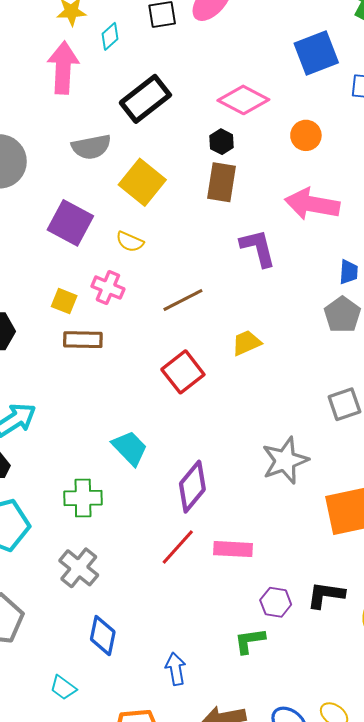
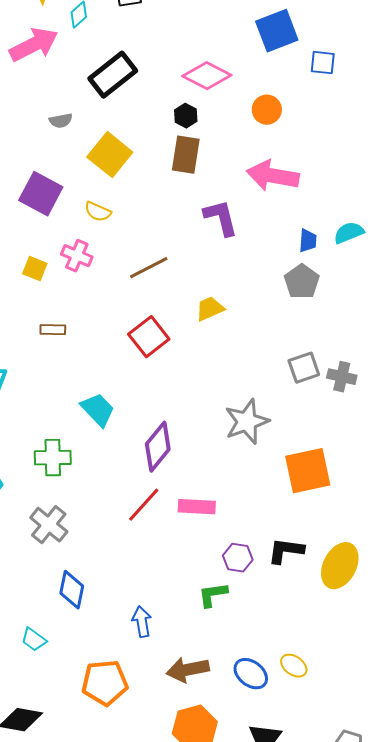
pink arrow: (63, 68) -> (34, 45), turned 60
gray semicircle: (91, 147) -> (61, 121), size x0.6
brown rectangle: (83, 340) -> (53, 330), moved, size x0.7

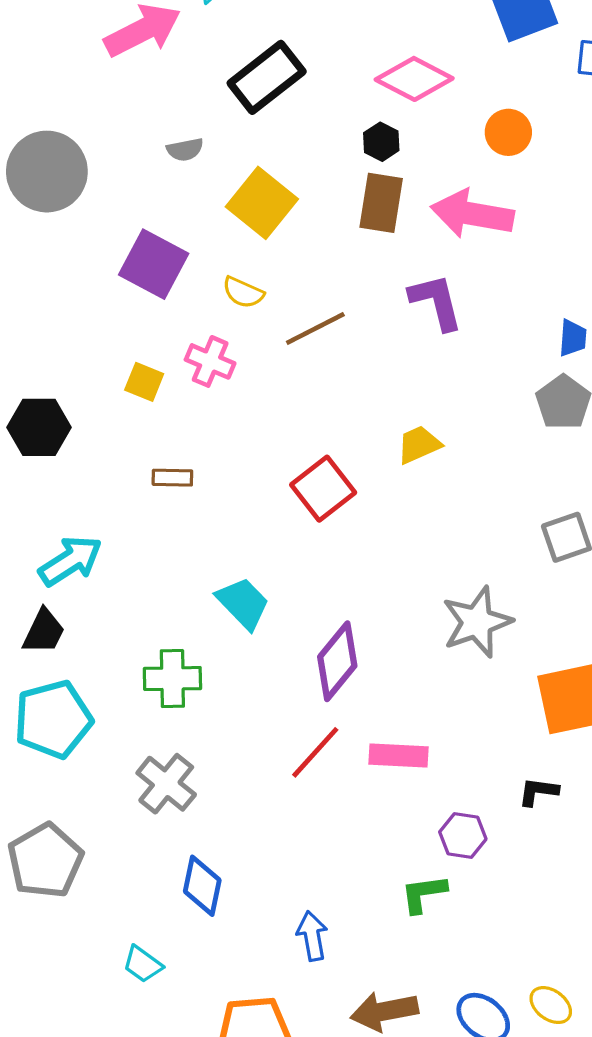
pink arrow: (273, 176) -> (472, 214), moved
brown line: (149, 268) -> (315, 329), moved
black L-shape: (286, 551) -> (538, 792), moved, size x0.7

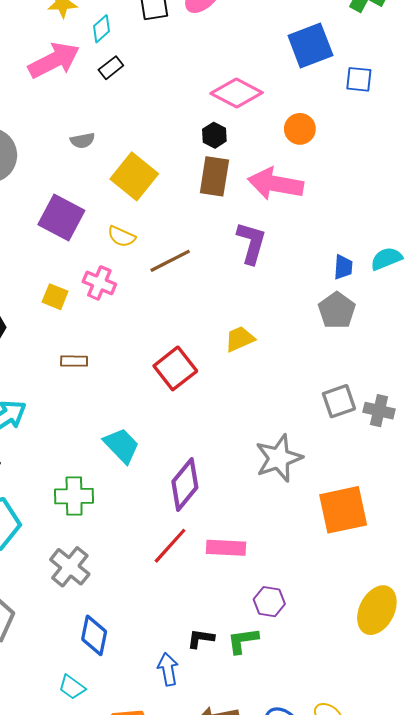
black rectangle: (267, 77) -> (111, 68), moved, size x0.5
purple L-shape: (436, 302) -> (251, 243), turned 30
black L-shape: (538, 792) -> (201, 639), moved
cyan trapezoid: (143, 964) -> (72, 687), moved

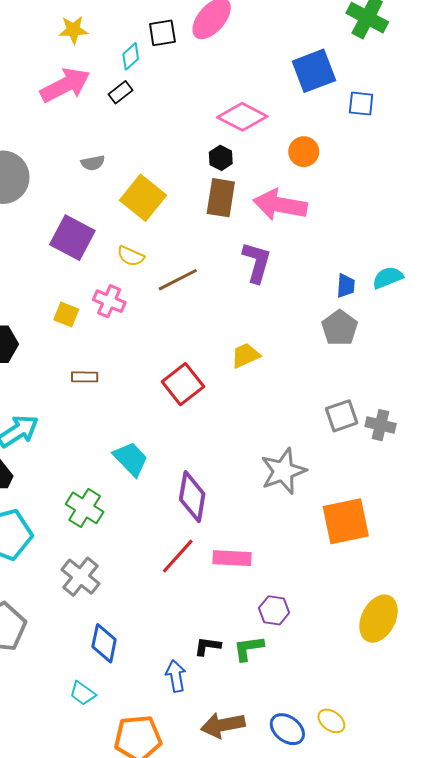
cyan diamond: (101, 29) -> (131, 56), moved
purple diamond: (185, 484) -> (192, 497), turned -30
green cross: (74, 496) -> (85, 508), turned 33

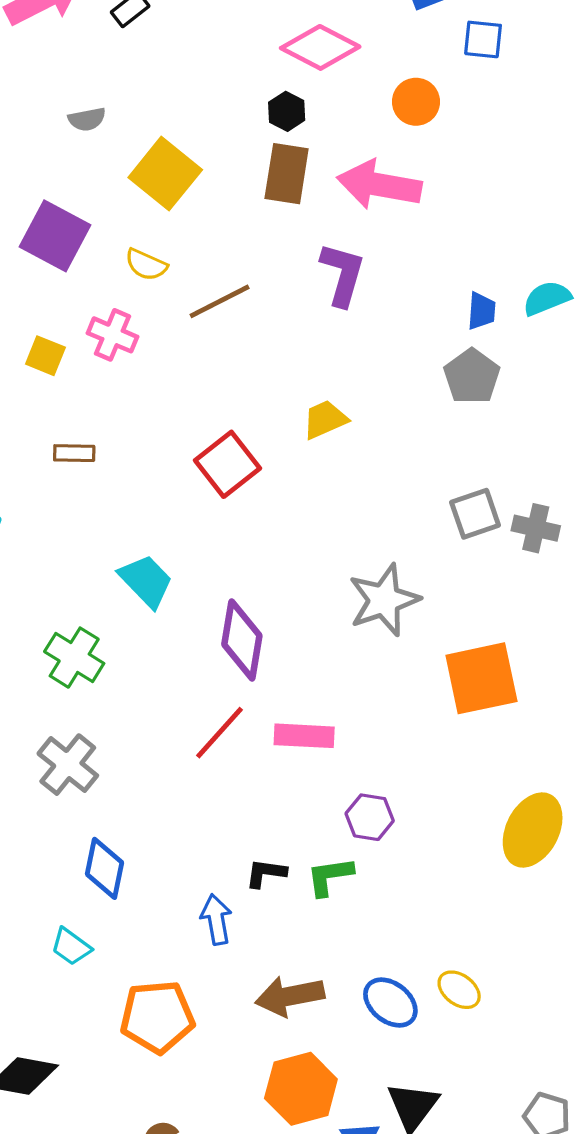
blue square: (361, 104) -> (483, 39), moved

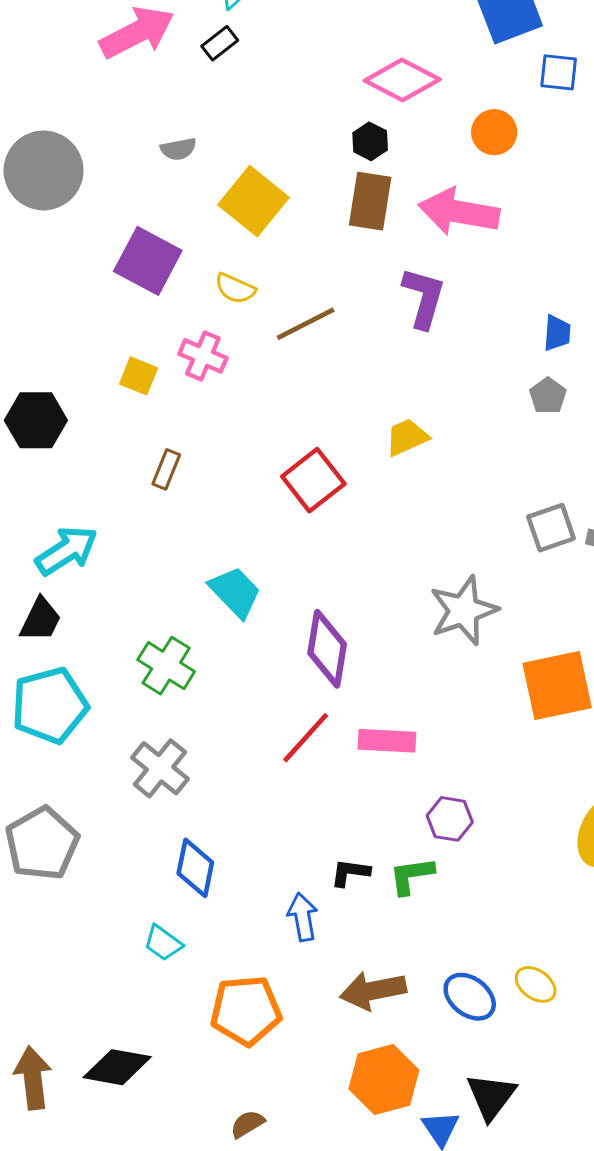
gray pentagon: (472, 376) -> (548, 396), size x0.7
brown rectangle: (74, 453) -> (166, 469), turned -69

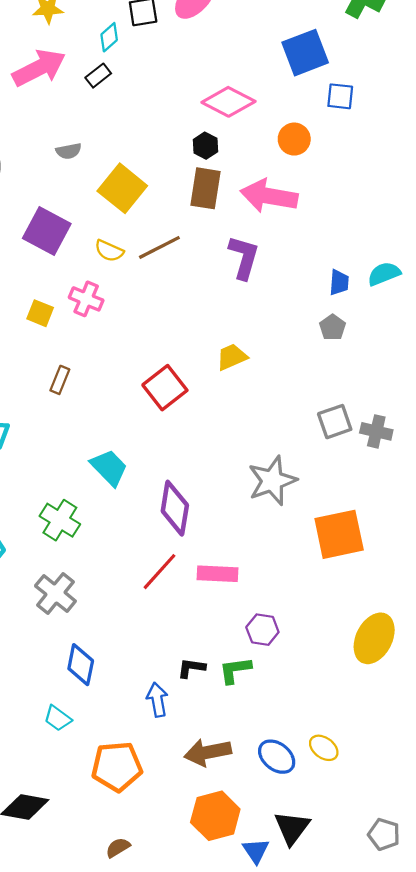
brown line: (306, 324) -> (159, 247), moved

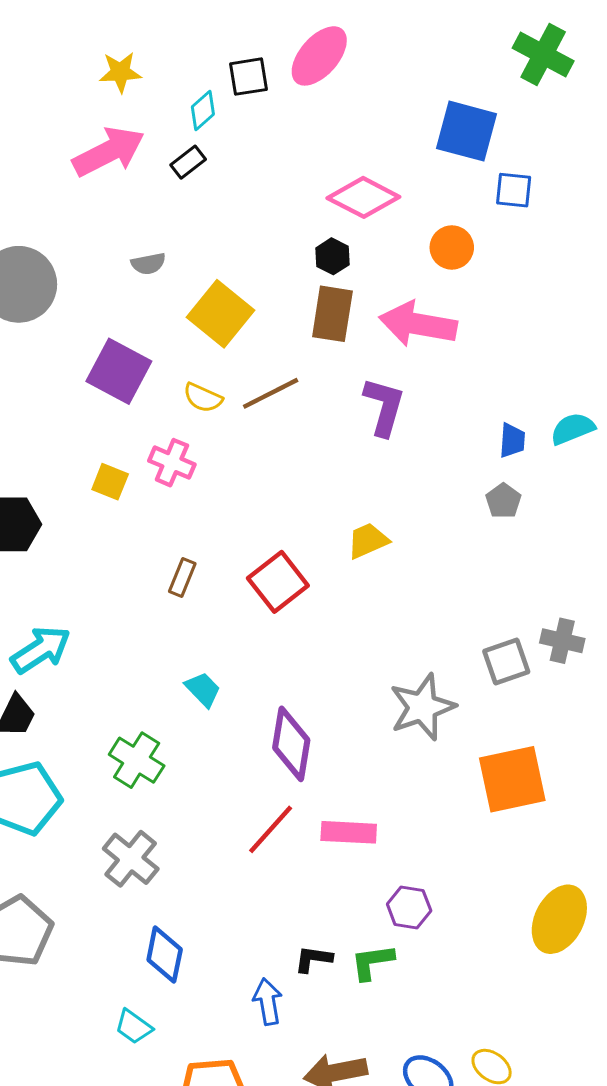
blue square: (305, 53) -> (467, 131), turned 36
brown rectangle: (60, 380) -> (182, 577), moved
gray square: (335, 422) -> (506, 661), moved
cyan trapezoid: (109, 468) -> (203, 689), size x0.7

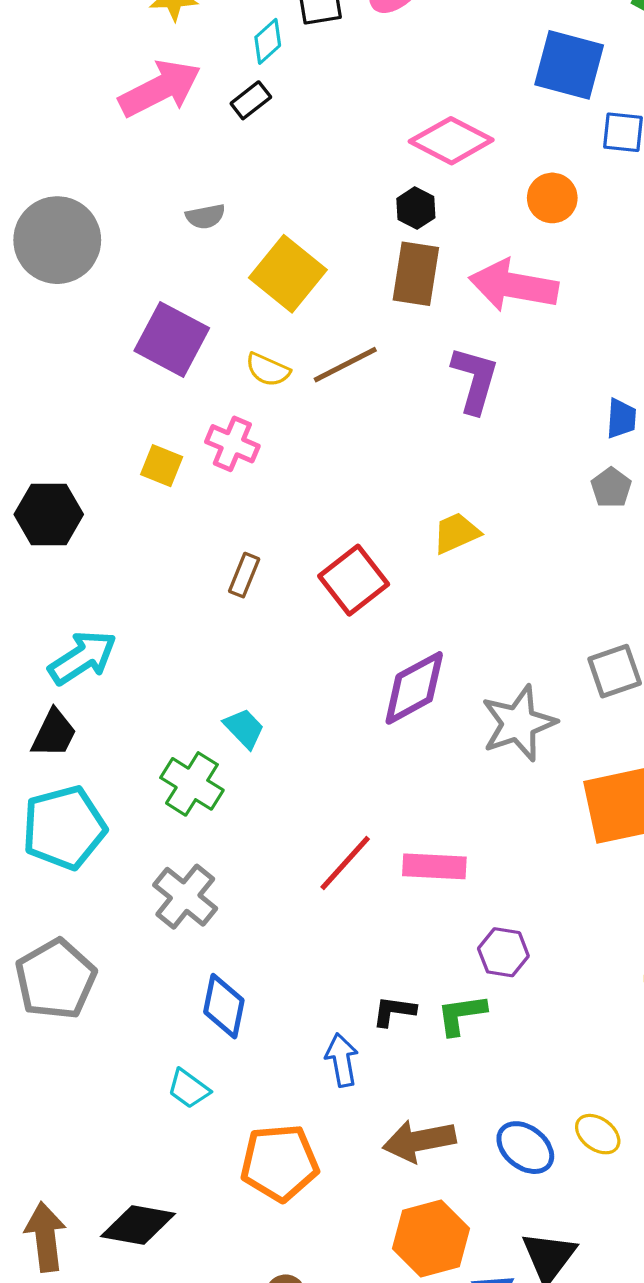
cyan trapezoid: (203, 689) -> (244, 728), moved
purple diamond: (291, 744) -> (414, 688), moved, turned 52

